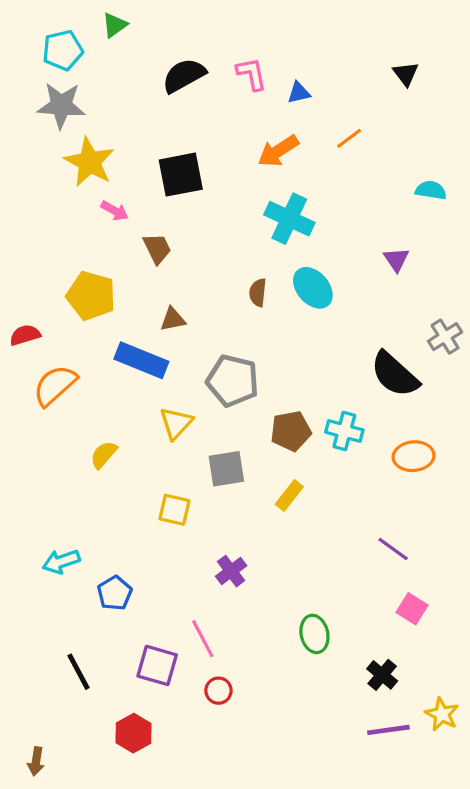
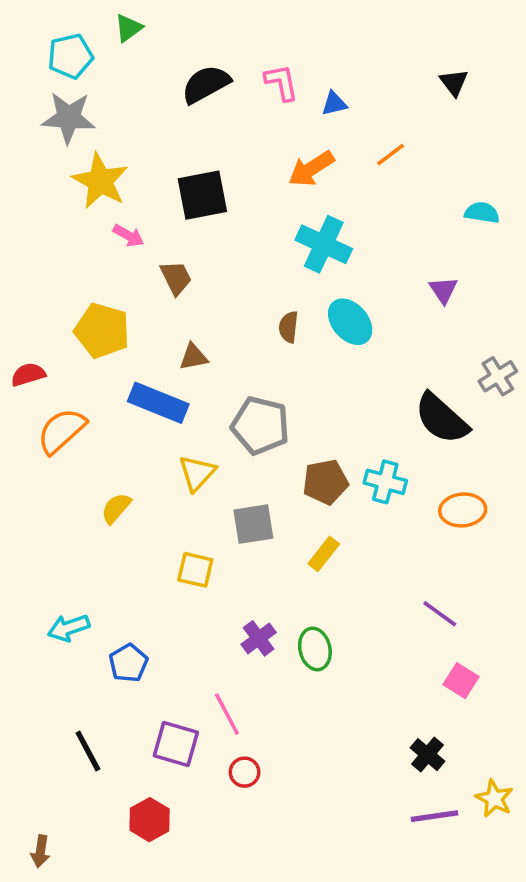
green ellipse: (314, 634) -> (315, 649), moved

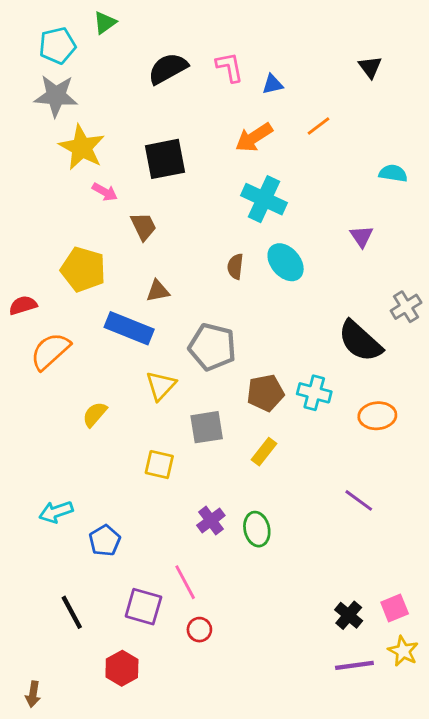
pink square: (461, 681) -> (395, 608), moved, turned 36

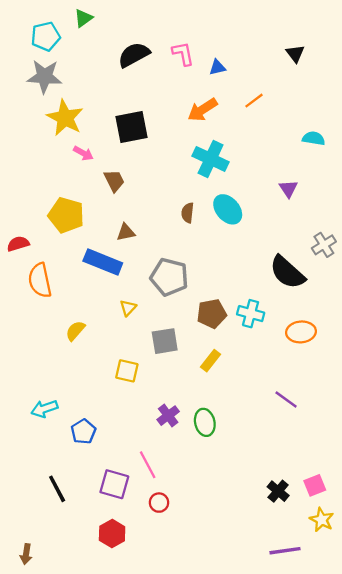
orange semicircle: (50, 351) -> (40, 280), turned -60
yellow triangle: (161, 386) -> (128, 308), size x0.7
purple line: (354, 665) -> (285, 551), moved
red hexagon: (122, 668) -> (112, 533), moved

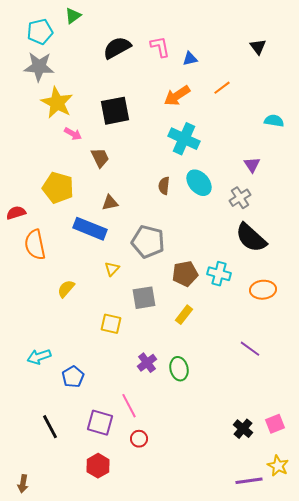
gray cross: (324, 245) -> (240, 198), moved
yellow star: (322, 520) -> (278, 466), moved

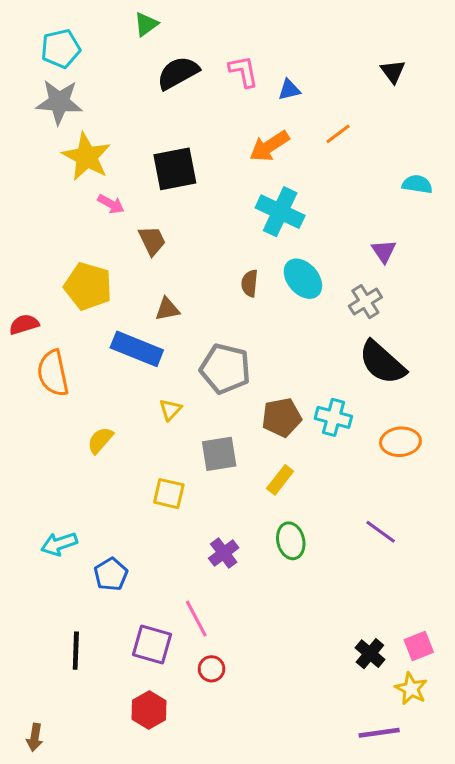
green triangle: (73, 16) -> (146, 24), moved
green ellipse: (179, 369) -> (291, 541), moved
black line: (50, 427) -> (76, 651), turned 30
yellow star: (278, 466) -> (411, 689), moved

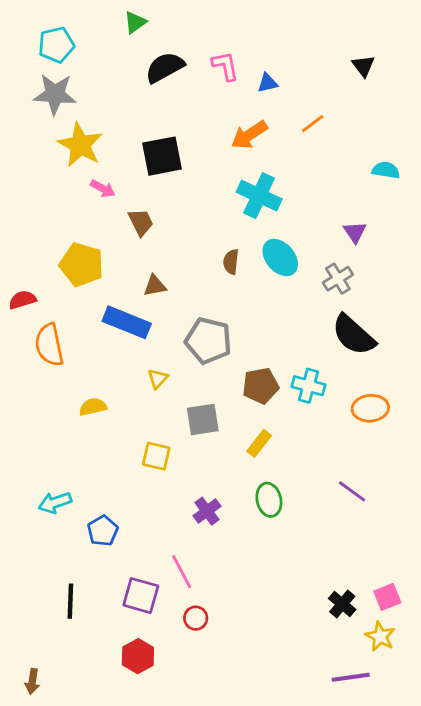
yellow semicircle: (100, 440) -> (93, 407), turned 36

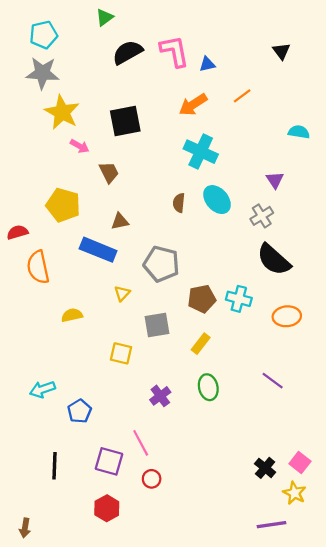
pink L-shape: (225, 66) -> (174, 51), size x1.4
pink square: (387, 597) -> (300, 462), turned -30

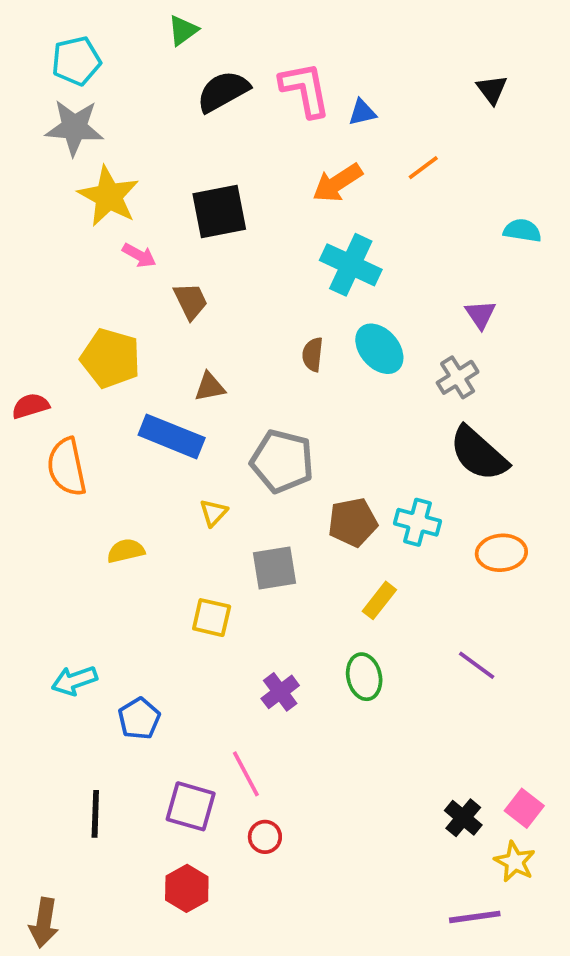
yellow rectangle: (201, 344) -> (379, 600), moved
brown arrow: (25, 528) -> (44, 923), size x1.4

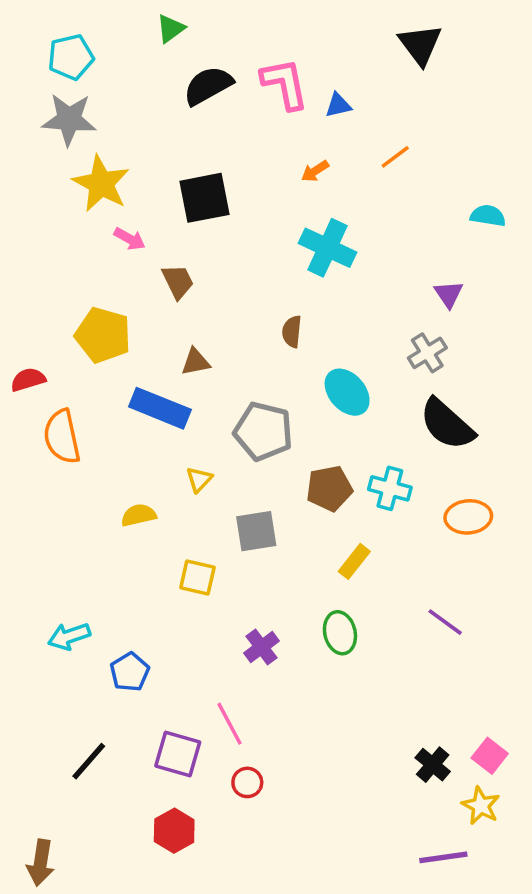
black triangle: (492, 89) -> (420, 45), moved, size x1.5
orange arrow: (337, 183) -> (315, 171), size x0.6
cyan ellipse: (379, 349) -> (347, 392), moved
yellow semicircle: (126, 551) -> (139, 515), moved
black line: (95, 814) -> (89, 761), turned 39

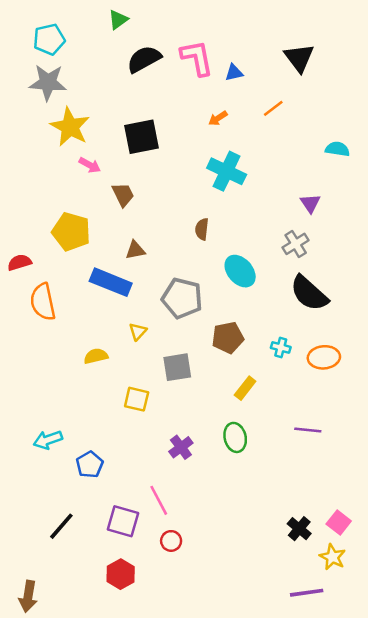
black triangle: (420, 45) -> (299, 58), moved
cyan cross: (390, 488) -> (281, 347), moved, size x0.7
purple line: (445, 622) -> (308, 430), turned -30

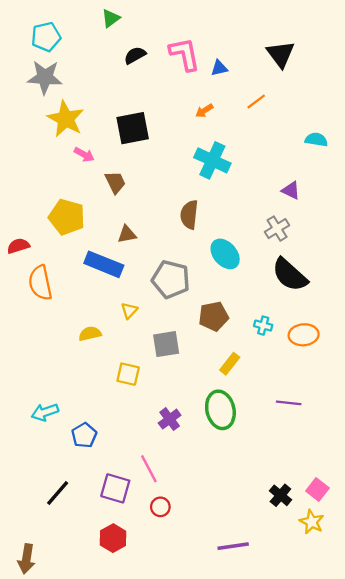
black semicircle: (144, 59) -> (135, 55), size x0.7
purple triangle: (310, 203) -> (291, 190), turned -30
brown semicircle: (202, 229) -> (189, 215), size x1.4
green ellipse: (235, 437) -> (220, 410), size x1.4
purple line: (307, 593) -> (233, 546), moved

